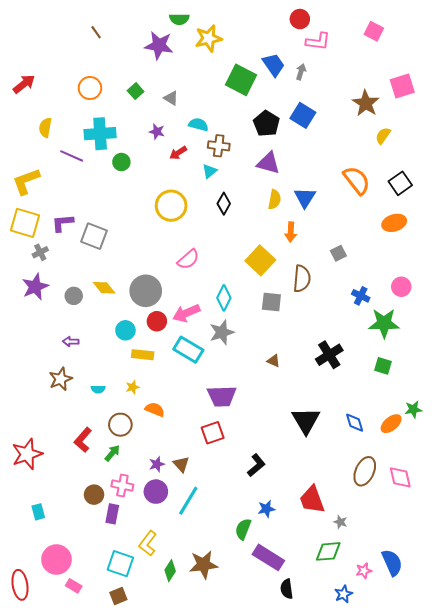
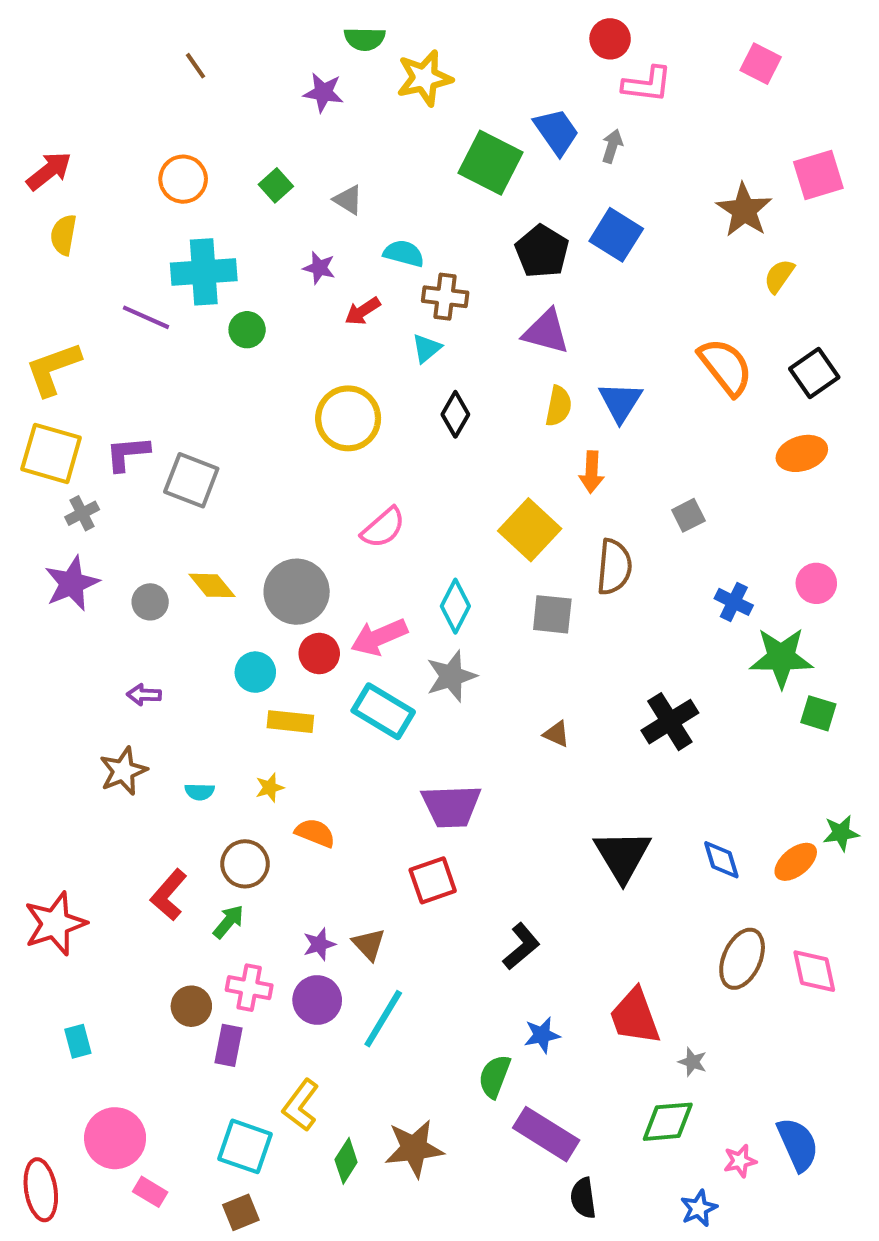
purple star: (159, 45) -> (323, 92), size x0.7
yellow semicircle: (45, 128) -> (63, 235), moved
green square: (383, 366) -> (818, 713), moved

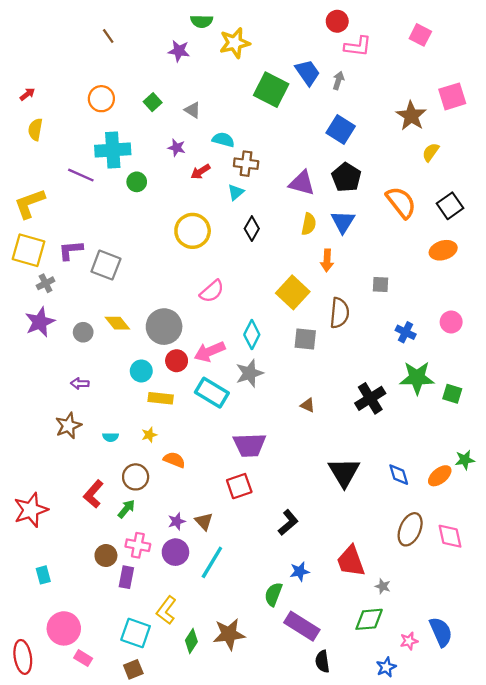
red arrow: (49, 171) -> (27, 94), size x0.6
black pentagon: (542, 251) -> (346, 177), moved
gray square: (688, 515) -> (380, 284), turned 30
green star: (781, 658) -> (417, 378), moved

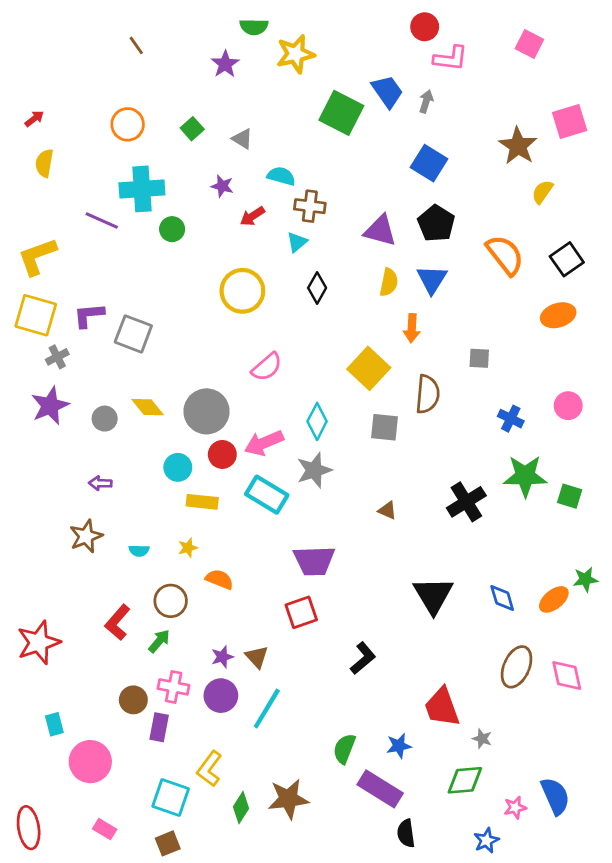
purple star: (179, 51) -> (225, 64), turned 30
blue star: (300, 571) -> (399, 746), moved
pink circle: (64, 628) -> (90, 762), moved

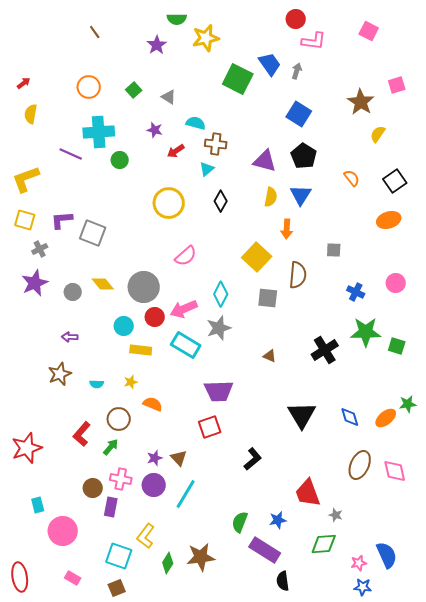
pink square: (570, 121) -> (397, 85), size x0.7
orange semicircle: (505, 255) -> (352, 178), size x0.6
yellow square: (36, 315) -> (25, 220), size x0.7
blue star: (486, 841) -> (363, 587), moved, turned 30

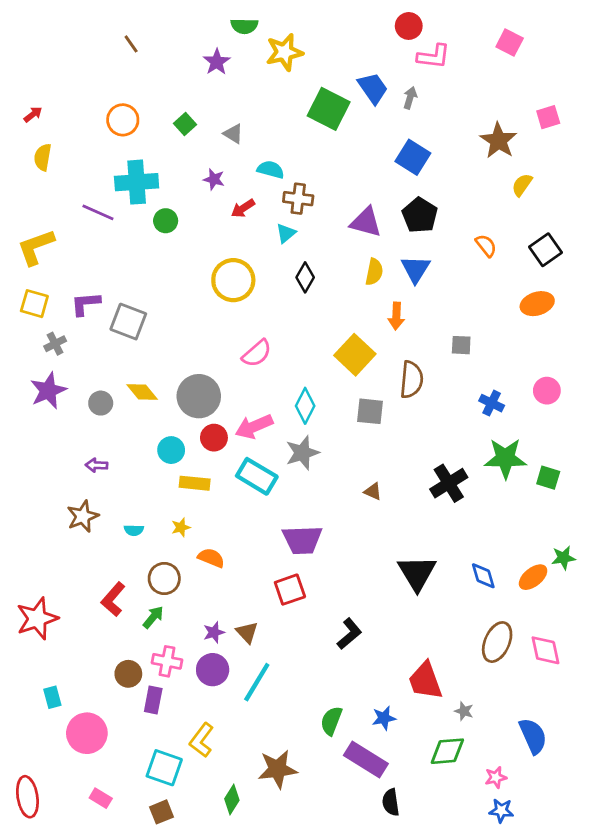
blue semicircle: (387, 555) -> (533, 736), moved
green diamond: (168, 563) -> (232, 800), moved

